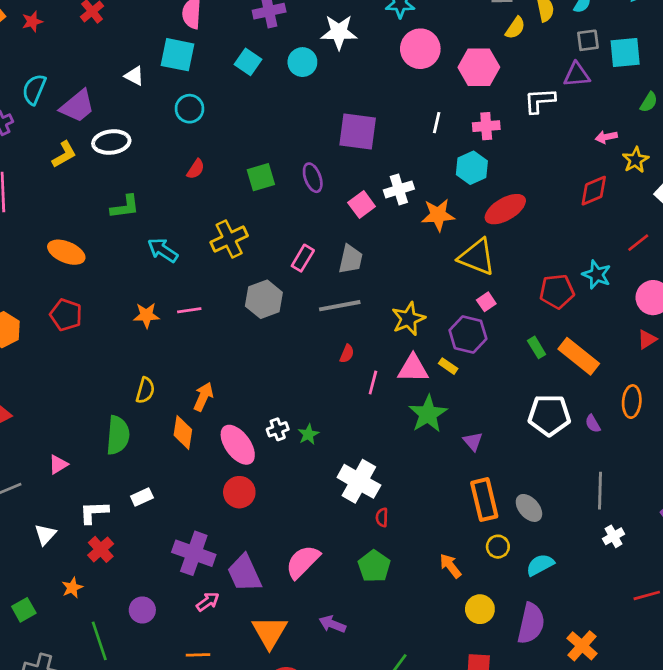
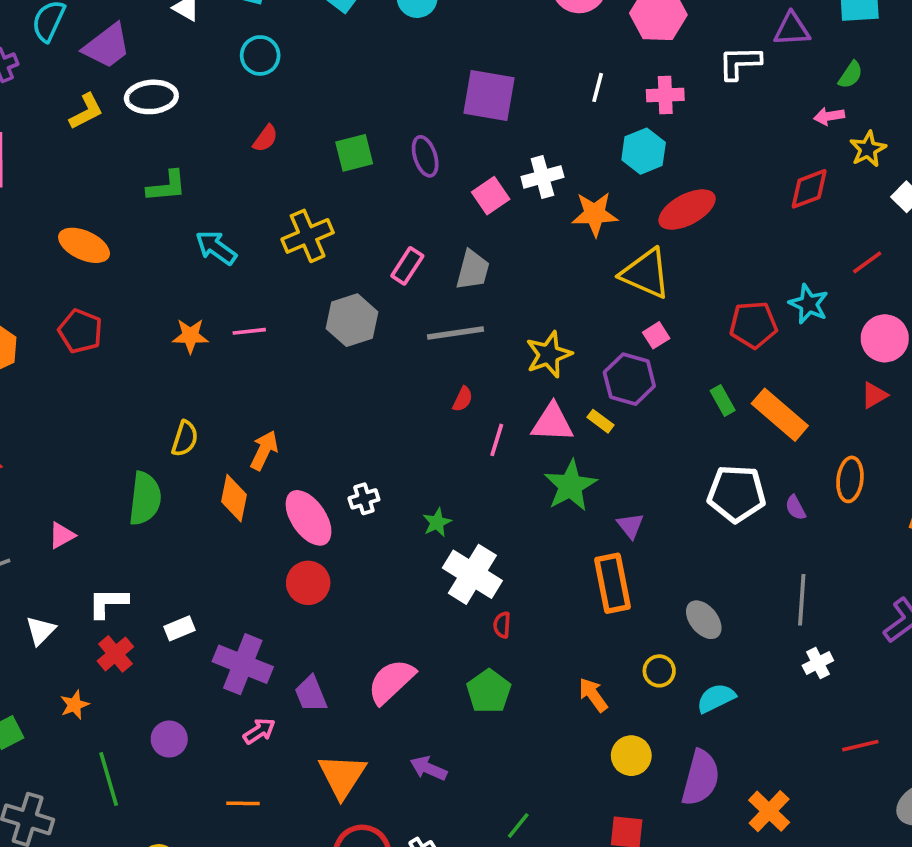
green semicircle: (649, 102) -> (851, 75), moved
green star: (308, 434) -> (437, 522), moved
white rectangle: (142, 497) -> (179, 628), moved
orange rectangle: (484, 500) -> (613, 583), moved
purple trapezoid: (244, 573) -> (311, 694), size x0.7

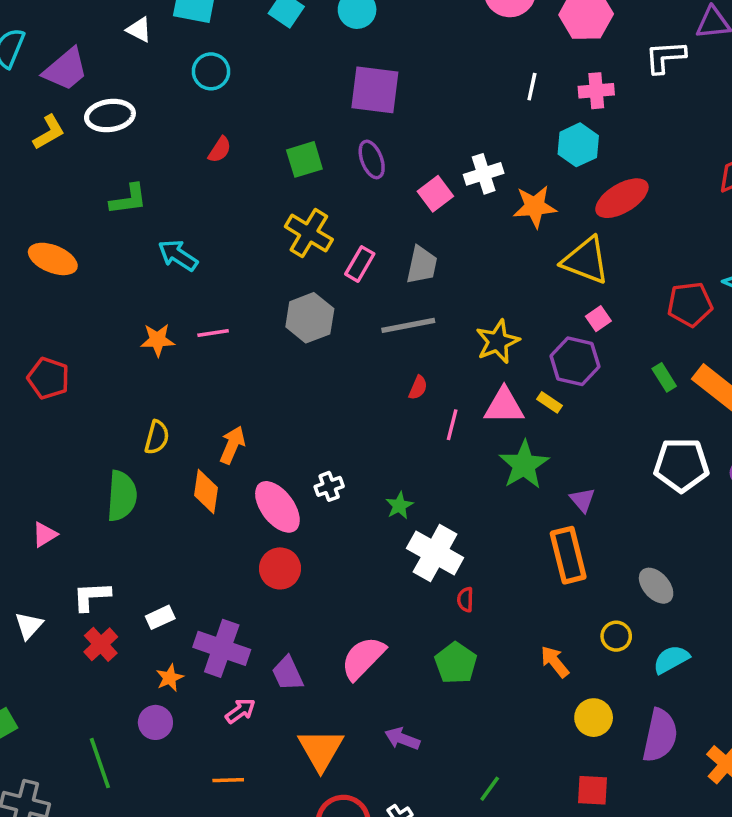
purple square: (489, 96) -> (375, 90), moved
yellow cross: (308, 236) -> (309, 233), moved, turned -33
red pentagon: (80, 331) -> (48, 378), moved
orange star: (75, 705) -> (170, 678), moved

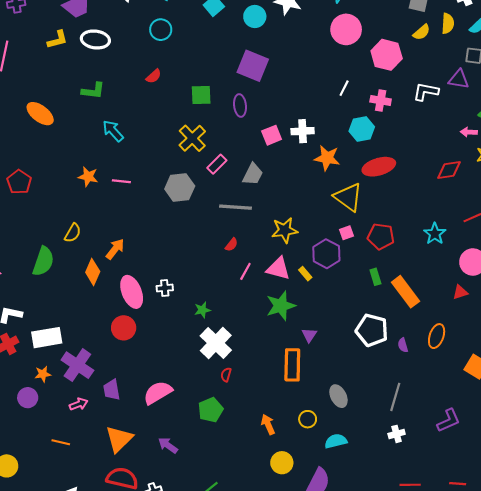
red pentagon: (690, 304) -> (381, 236), moved
white rectangle: (160, 617) -> (47, 338), size x1.8

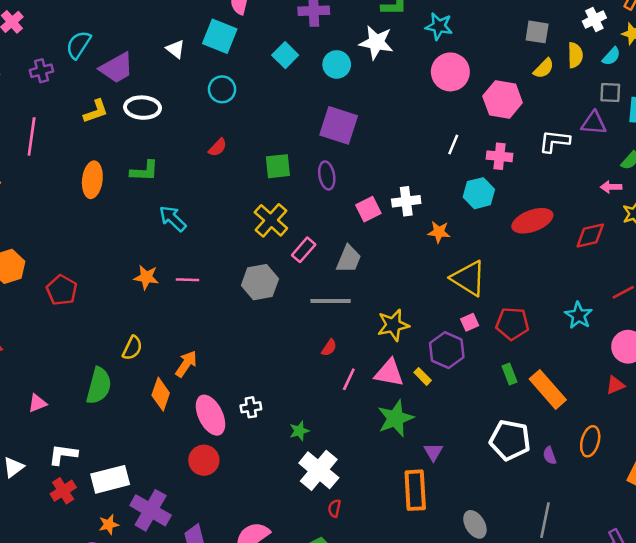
orange ellipse: (40, 114) -> (92, 180), moved, turned 64
orange star: (327, 158) -> (439, 232), size x0.7
red ellipse: (379, 167) -> (532, 221), moved

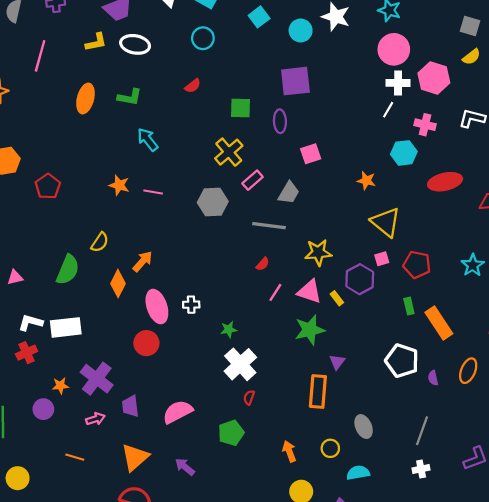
purple square: (339, 125) -> (295, 81), turned -32
white cross: (406, 201) -> (398, 83), moved
white rectangle: (110, 479) -> (66, 327), moved

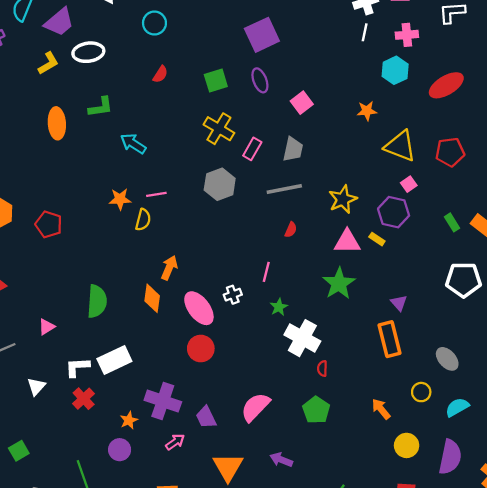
yellow semicircle: (100, 242) -> (143, 220), moved
red pentagon: (417, 265) -> (450, 152), moved
pink line: (275, 292) -> (266, 272), moved
green star: (310, 330) -> (339, 283), moved

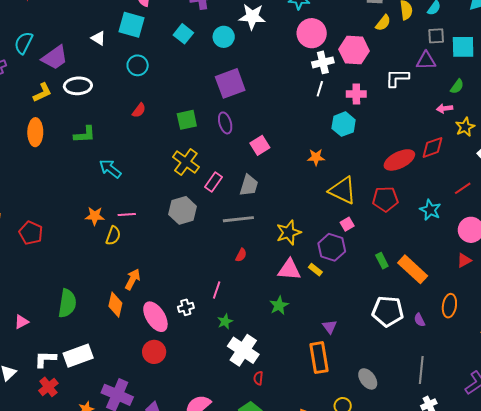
red ellipse: (446, 85) -> (399, 160), moved
orange ellipse: (57, 123) -> (35, 132), moved
green star: (339, 283) -> (279, 305), size x0.7

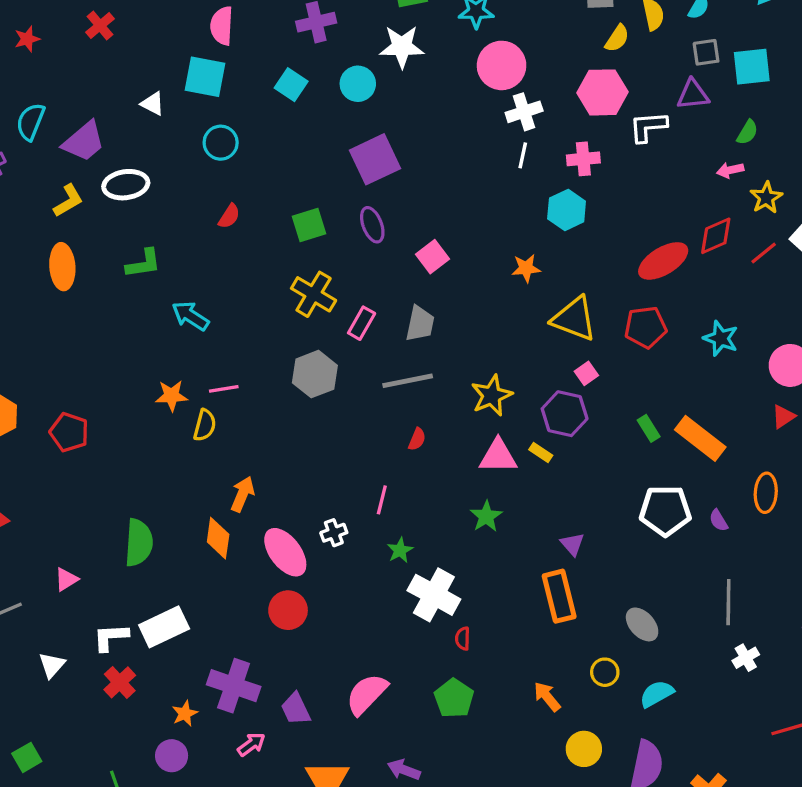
pink hexagon: (354, 50) -> (603, 92), moved
red line: (463, 188) -> (764, 253), moved

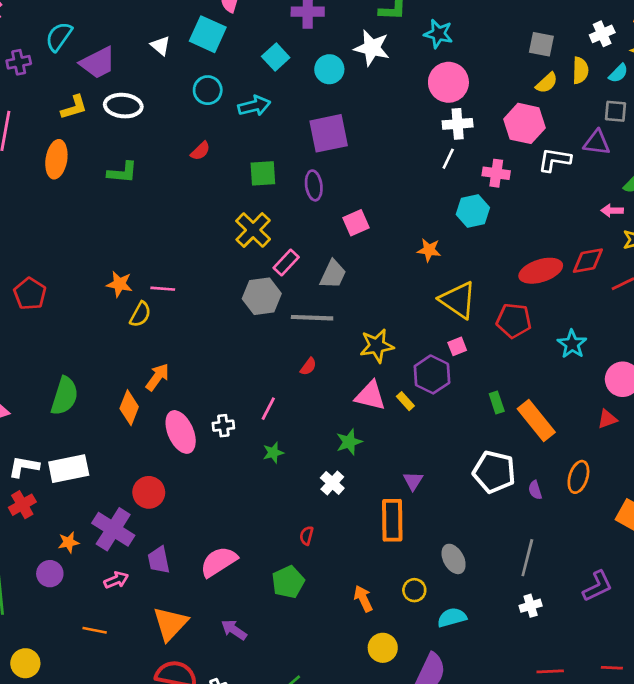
cyan arrow: (190, 316) -> (254, 106), moved, turned 120
gray hexagon: (315, 374) -> (262, 296), moved
white cross: (434, 595) -> (332, 483), moved, size x0.6
red circle: (288, 610) -> (149, 492), moved

